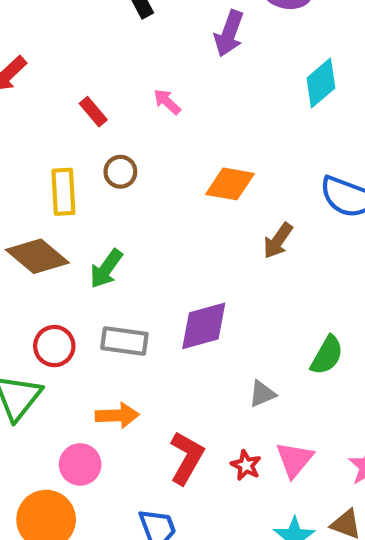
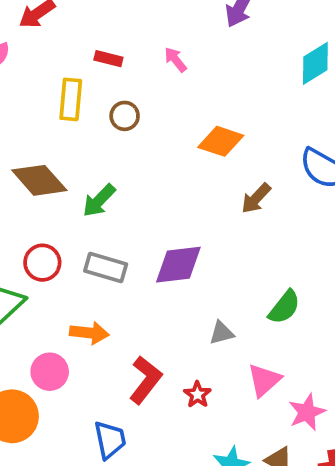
red rectangle: (93, 112) -> (108, 59), turned -44
yellow rectangle: (63, 192) -> (71, 99), moved
pink triangle: (294, 459) -> (264, 380), moved

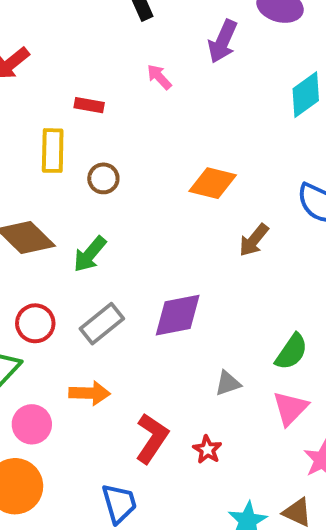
pink arrow: (176, 60) -> (159, 77), moved
brown circle: (125, 116) -> (103, 178), moved
gray rectangle: (106, 267) -> (102, 324), turned -51
pink circle: (50, 372) -> (32, 424), moved
pink triangle: (264, 380) -> (290, 408), moved

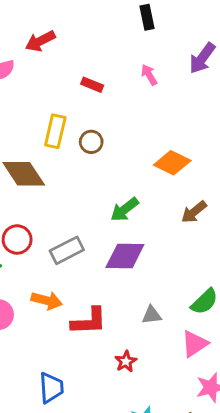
yellow rectangle: (53, 151) -> (55, 131), moved
green arrow: (90, 254) -> (125, 210), moved
red L-shape: (152, 438) -> (89, 321), moved, turned 42

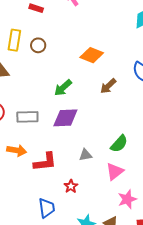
gray rectangle: (67, 250) -> (27, 117), turned 30
blue trapezoid: (51, 388) -> (47, 208), moved

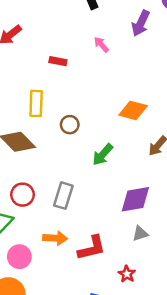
brown circle: (38, 45) -> (70, 125), moved
gray rectangle: (27, 117) -> (63, 196), turned -65
purple diamond: (65, 118) -> (135, 199), moved

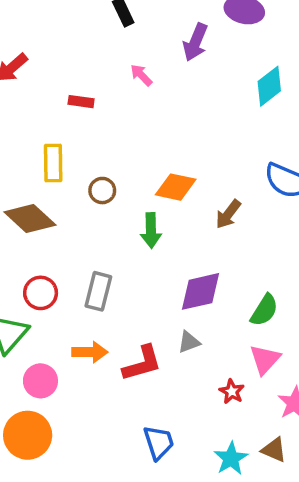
orange diamond: (133, 110) -> (176, 187), moved
green arrow: (103, 155) -> (151, 230), turned -40
gray triangle: (140, 234) -> (189, 342), moved
red star: (127, 274) -> (232, 391), moved

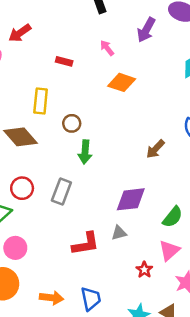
orange diamond: (176, 187) -> (122, 82), moved
green arrow: (151, 230) -> (85, 152), moved
orange arrow: (90, 352) -> (51, 298), moved

